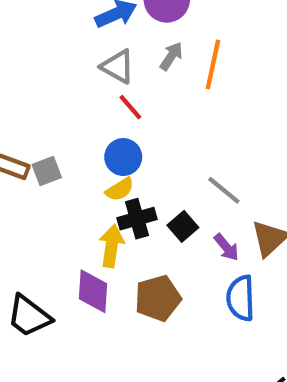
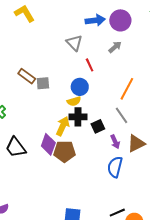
orange line: (213, 65) -> (127, 89), moved
gray triangle: (118, 67) -> (74, 43), moved
brown pentagon: (158, 298) -> (65, 151), moved

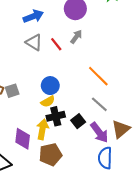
blue arrow: (95, 20) -> (33, 16), moved
red line: (90, 65) -> (56, 44), moved
orange line: (127, 89) -> (98, 76), turned -60
purple arrow: (115, 142) -> (99, 132), size x1.5
purple diamond: (48, 144) -> (23, 139), moved

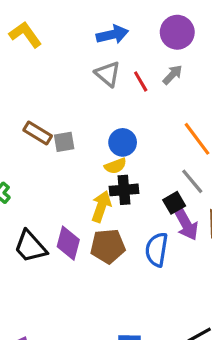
black square: (78, 121) -> (174, 203), moved
purple diamond: (23, 139) -> (68, 243), moved
blue semicircle: (105, 158) -> (157, 250), moved

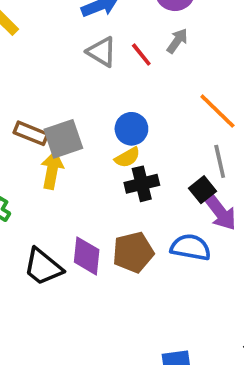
gray square: (64, 142) -> (63, 139), size x1.5
gray line: (192, 181) -> (220, 161), turned 36
yellow arrow: (101, 206) -> (52, 170), moved
blue semicircle: (157, 250) -> (191, 247), turned 100

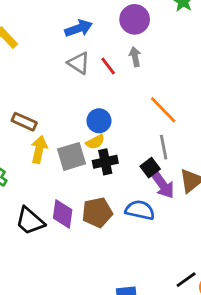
gray arrow: (177, 41) -> (135, 57), turned -48
gray square: (63, 139) -> (72, 156), moved

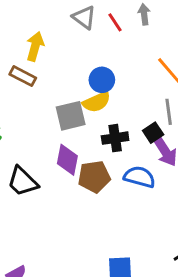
yellow semicircle: (95, 142) -> (97, 102), size x1.4
yellow arrow: (39, 149) -> (35, 46), moved
black cross: (105, 162) -> (115, 138), moved
purple diamond: (63, 214) -> (67, 160), moved

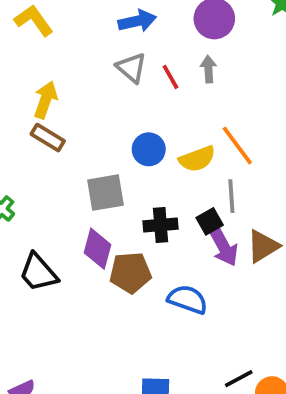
yellow arrow: (35, 46) -> (46, 100), moved
yellow semicircle: (97, 102) -> (197, 159), moved
blue semicircle: (140, 177) -> (188, 299), moved

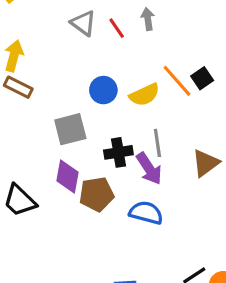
gray line: (231, 196) -> (157, 143), moved
black square: (210, 221) -> (202, 78), moved
purple arrow: (224, 246) -> (149, 169), moved

